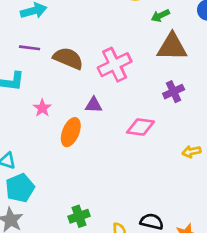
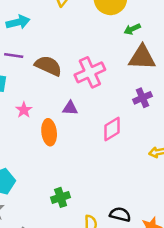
pink diamond: (140, 127) -> (112, 129), turned -40
orange ellipse: (71, 132) -> (49, 132), turned -30
green cross: (79, 216) -> (61, 197), moved

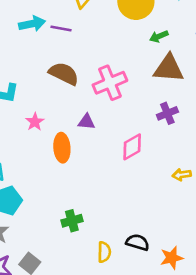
purple line: (14, 55) -> (61, 29), moved

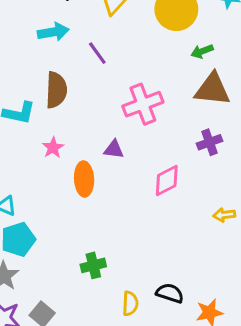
purple line: (61, 29) -> (97, 53), moved, turned 42
brown semicircle: (64, 74) -> (56, 90), moved, turned 64

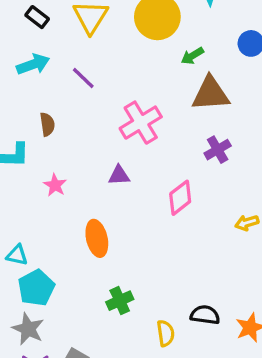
brown semicircle: (56, 90) -> (47, 124), size x0.6
orange ellipse: (84, 179) -> (97, 238), moved

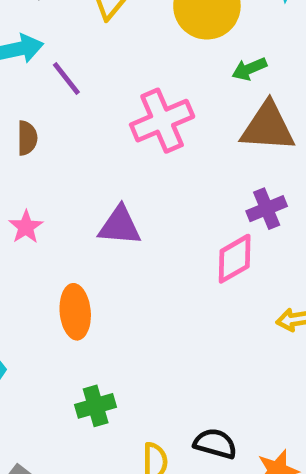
purple line: (83, 78) -> (66, 78), moved
pink cross: (141, 123) -> (162, 121), moved
purple triangle: (119, 175) -> (120, 226), size x1.4
pink diamond: (180, 198) -> (235, 259), moved

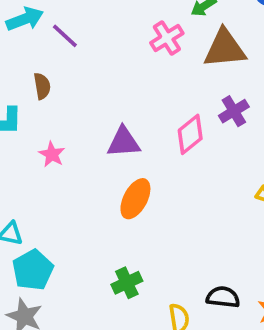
pink cross: (162, 121) -> (167, 38), moved, size x0.7
pink diamond: (235, 259) -> (190, 134), moved
orange ellipse: (75, 312) -> (135, 199), moved, turned 42

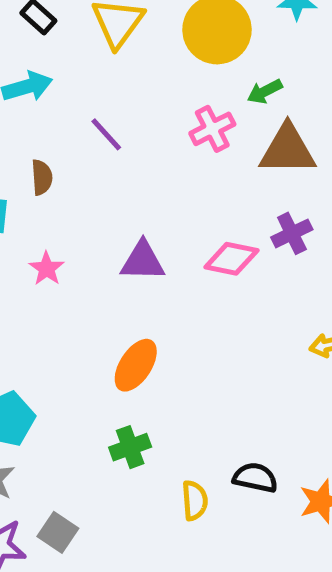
purple line: (65, 36) -> (106, 134), moved
pink diamond: (190, 134) -> (231, 259), turned 45
orange ellipse: (135, 199) -> (136, 365), moved

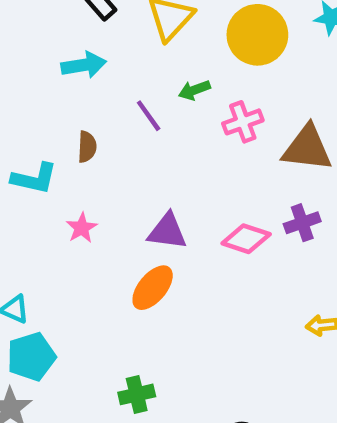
green arrow: (265, 91) -> (194, 90), moved
orange ellipse: (136, 365) -> (153, 288), moved

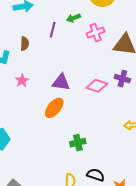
purple line: (149, 116) -> (53, 30), turned 49
purple cross: (302, 223) -> (122, 79), turned 35
green cross: (137, 394) -> (78, 143), moved

